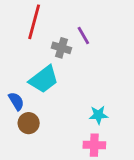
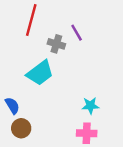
blue semicircle: (16, 101) -> (12, 106), moved
brown circle: (29, 123) -> (21, 128), moved

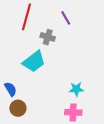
purple line: (77, 33) -> (66, 18), moved

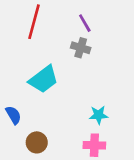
gray cross: (48, 37) -> (81, 48), moved
brown circle: (18, 108) -> (37, 142), moved

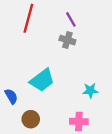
cyan trapezoid: (44, 79) -> (42, 80), moved
cyan star: (99, 115) -> (90, 91), moved

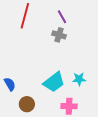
cyan trapezoid: (42, 80) -> (54, 82), moved

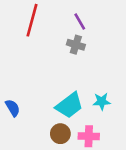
brown circle: (27, 104) -> (60, 134), moved

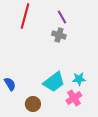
brown circle: (60, 134) -> (33, 104), moved
pink cross: (89, 136) -> (74, 98), moved, turned -35

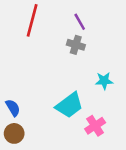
cyan star: (79, 79) -> (104, 81), moved
brown circle: (33, 104) -> (14, 133), moved

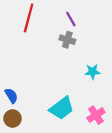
cyan trapezoid: (69, 105) -> (62, 108), moved
pink cross: (95, 126) -> (96, 115), moved

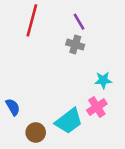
pink cross: (96, 115) -> (97, 107), moved
brown circle: (13, 118) -> (36, 132), moved

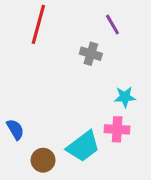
purple line: (79, 22) -> (112, 24), moved
pink cross: (97, 107) -> (117, 129), turned 36

